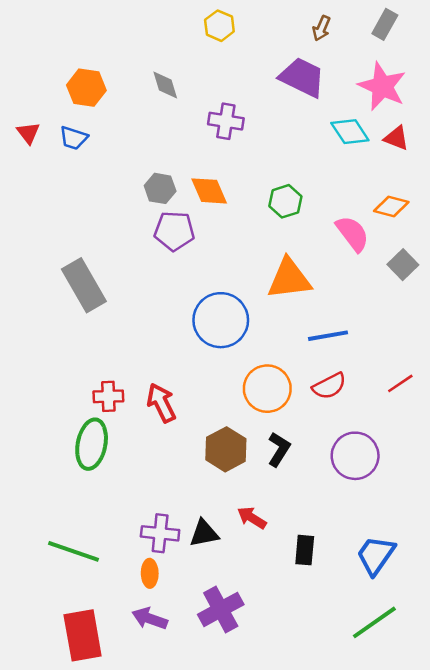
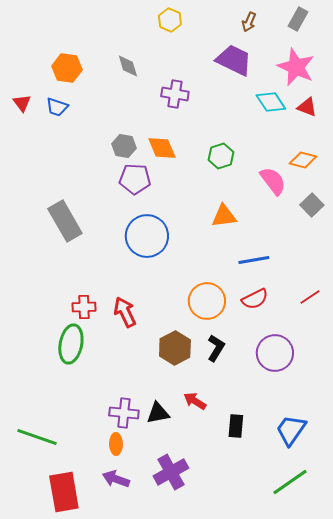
orange triangle: (289, 279) -> (224, 216), size x0.7
blue circle: (221, 320) -> (147, 236), moved
green line: (73, 551) -> (37, 437), moved

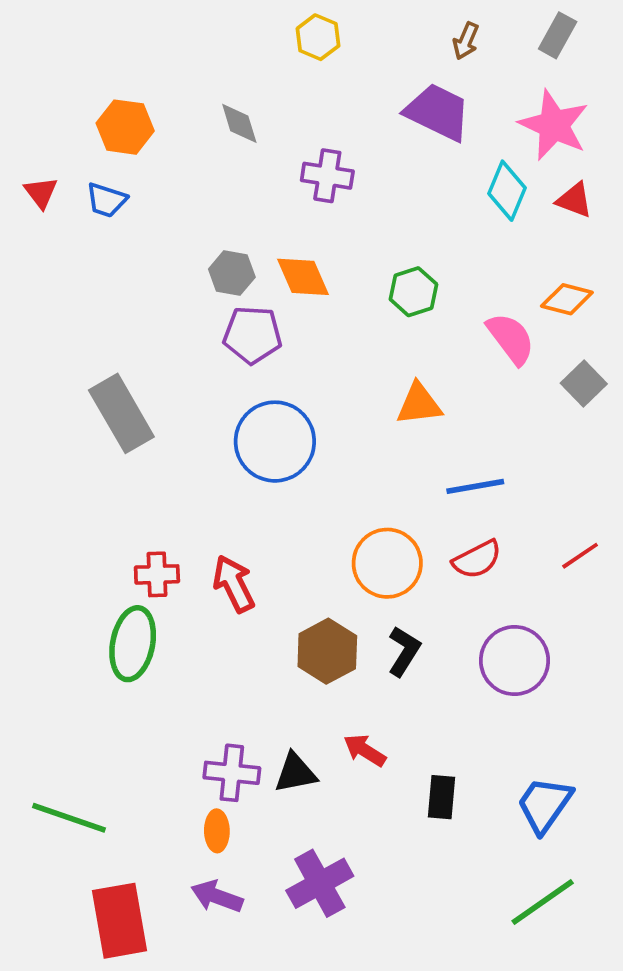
cyan diamond: (271, 102) -> (507, 191), turned 56

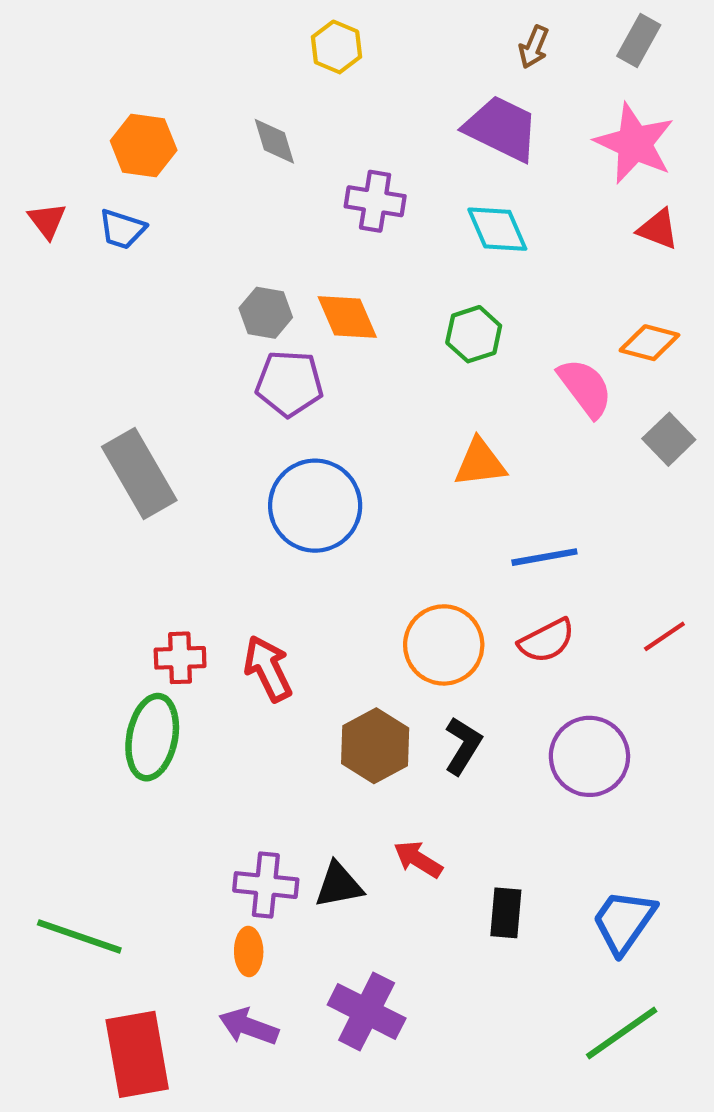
yellow hexagon: (318, 37) -> (337, 47), moved
cyan diamond: (507, 191) -> (497, 229), moved, turned -46
purple cross: (320, 883) -> (367, 1011), turned -34

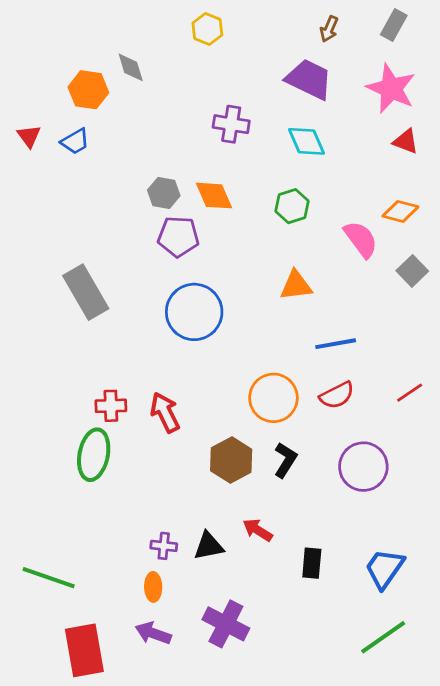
gray diamond: (274, 141) -> (131, 67), moved
blue trapezoid: (122, 229) -> (75, 141), turned -48
purple cross: (266, 885) -> (164, 546), size x0.7

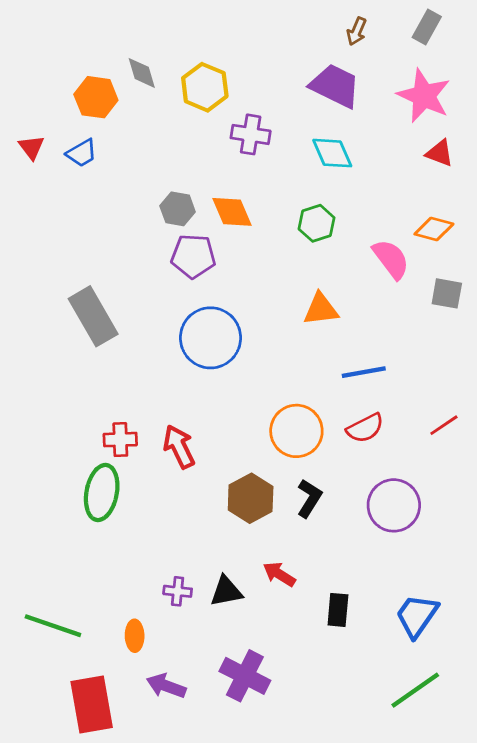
yellow hexagon: (207, 29) -> (205, 87), moved, size x1.4
gray square: (412, 271) -> (447, 293), turned -36
orange ellipse: (153, 587) -> (135, 636), moved

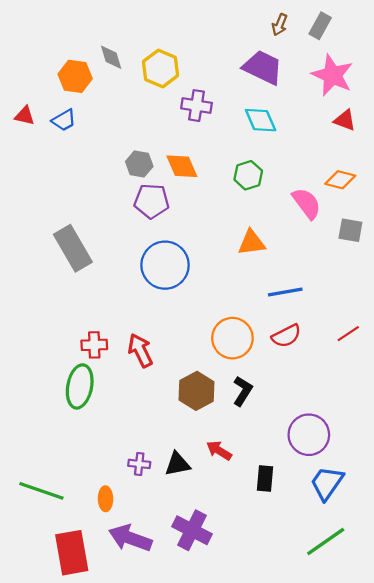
gray rectangle: (427, 27) -> (320, 26), moved
red triangle: (31, 147) -> (25, 116), turned -40
purple circle: (394, 505) -> (309, 435), moved
purple arrow: (166, 686) -> (130, 538), size x1.4

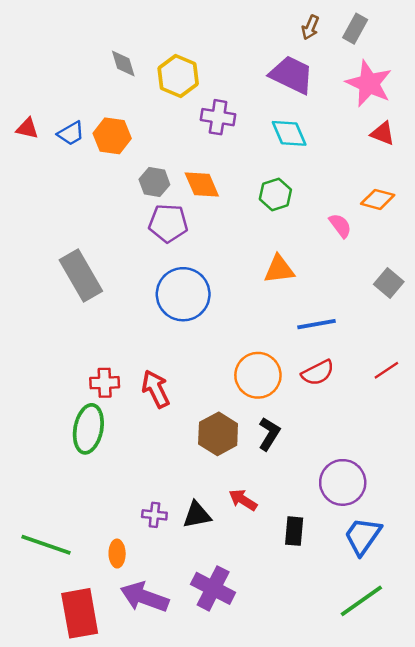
orange hexagon: (75, 76) -> (112, 136), moved
pink semicircle: (307, 203) -> (340, 226), size x0.7
gray square: (350, 230) -> (389, 283), moved, turned 30

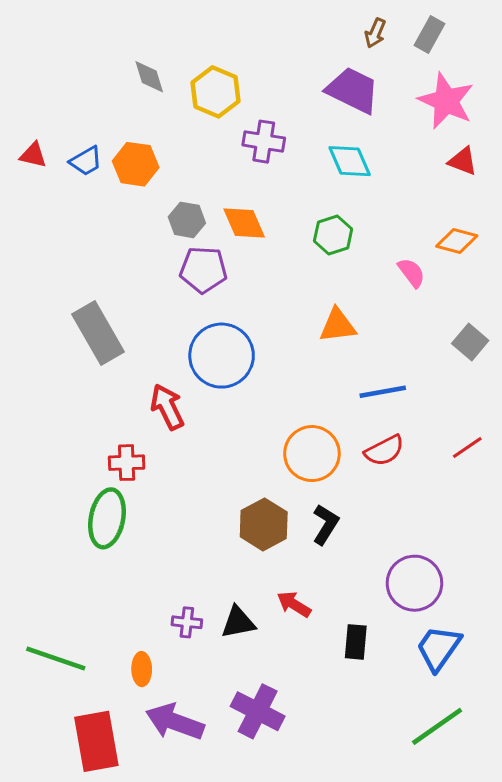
red arrow: (156, 389) -> (167, 407), moved

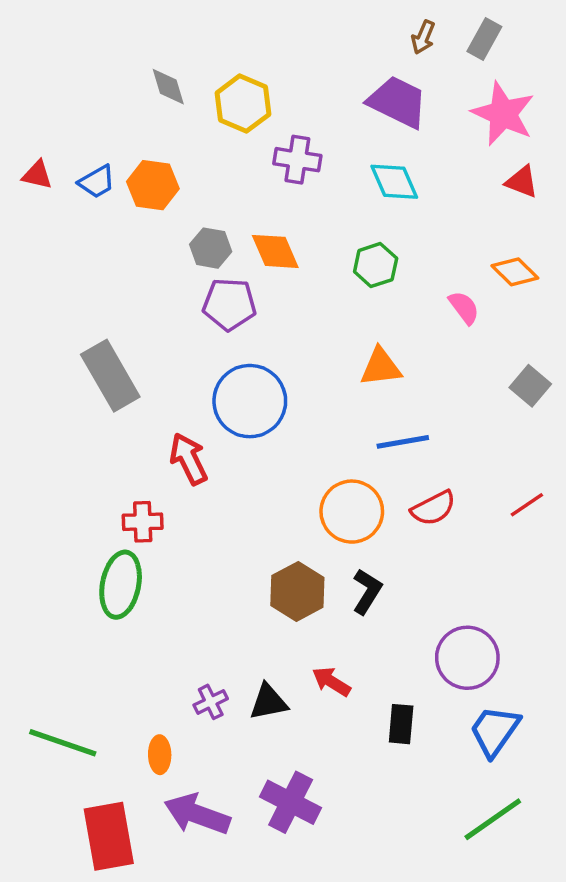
orange diamond: (457, 241) -> (515, 272), turned 30
blue line: (383, 392) -> (403, 442), moved
purple cross: (187, 622) -> (211, 702), turned -32

